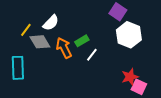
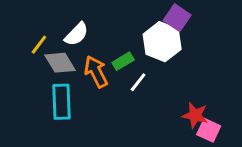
white hexagon: (129, 35) -> (162, 42), moved
cyan rectangle: (18, 68) -> (61, 102), moved
red star: (130, 77) -> (195, 115), turned 30

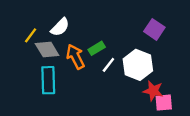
purple square: (177, 18) -> (154, 29), moved
white hexagon: (162, 42) -> (138, 65), moved
pink square: (209, 130) -> (164, 103), turned -30

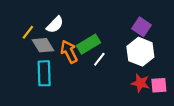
green rectangle: (97, 48) -> (88, 44), size x1.5
white hexagon: (138, 65) -> (140, 52), moved
pink square: (164, 103) -> (159, 85), moved

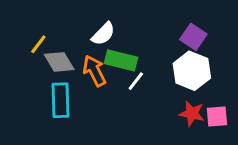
white semicircle: (55, 25) -> (103, 34), moved
green rectangle: (88, 44) -> (121, 60), turned 45

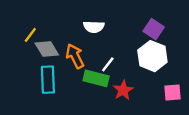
white semicircle: (103, 34) -> (94, 27), moved, turned 48
green rectangle: (121, 60) -> (96, 78), moved
red star: (192, 114) -> (123, 90), moved, turned 30

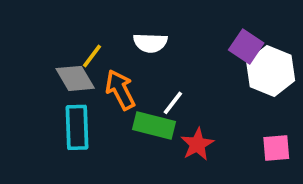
yellow line: (30, 35) -> (92, 56), moved
white hexagon: (152, 56) -> (271, 71), moved

